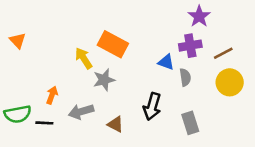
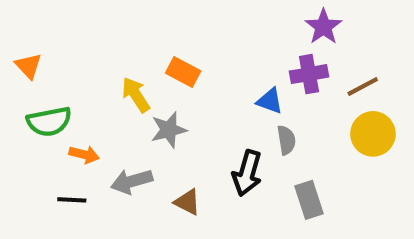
orange rectangle: (113, 44) -> (183, 72), size x0.7
gray semicircle: (185, 77) -> (286, 140), moved
orange arrow: (52, 95) -> (84, 155), turned 84
green semicircle: (18, 114) -> (49, 122), moved

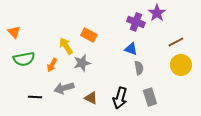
purple cross: (309, 74) -> (136, 22), moved, turned 30
orange arrow: (84, 155) -> (52, 65), moved, turned 104
black arrow: (247, 173) -> (120, 98), moved

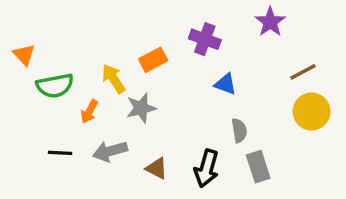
purple cross: (136, 22) -> (205, 39), moved
orange rectangle: (89, 35) -> (153, 60), turned -56
green semicircle: (24, 59) -> (55, 86), moved
gray semicircle: (139, 68) -> (239, 130), moved
black line: (35, 97) -> (60, 153), moved

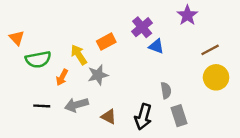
purple cross: (205, 39) -> (142, 27), turned 30
blue triangle: (225, 84) -> (156, 46), moved

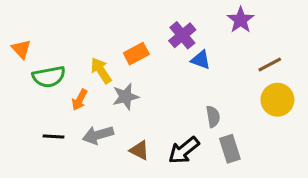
black arrow: (143, 117) -> (184, 150), turned 35

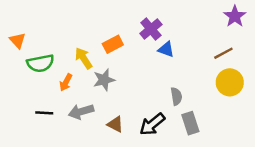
purple star: (241, 20) -> (235, 16), moved

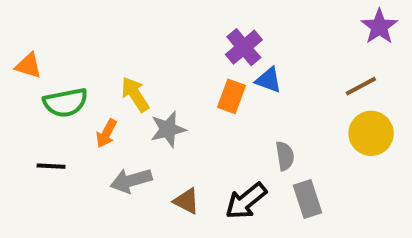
orange triangle: (18, 40) -> (28, 66), turned -30
orange rectangle: (113, 44) -> (232, 96), moved, turned -42
black line: (44, 113) -> (51, 166), moved

